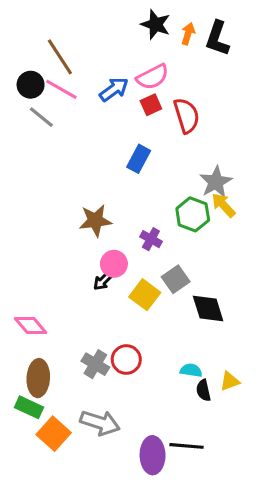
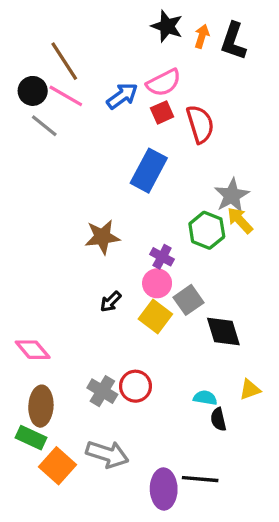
blue rectangle: (139, 159) -> (149, 171), size x1.4
pink circle: (114, 264) -> (157, 283), moved
yellow triangle: (230, 381) -> (250, 389), moved

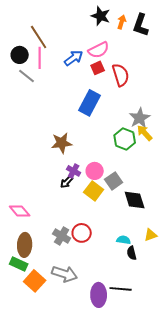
pink line: (66, 96) -> (40, 58), turned 60
purple cross: (162, 257) -> (74, 171), moved

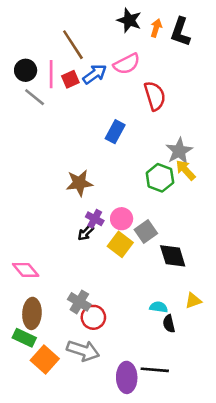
brown line: (39, 37) -> (73, 45), moved
red square: (98, 68) -> (70, 79), moved
blue rectangle: (90, 103) -> (115, 132), size x0.7
red circle: (82, 233) -> (93, 317), moved

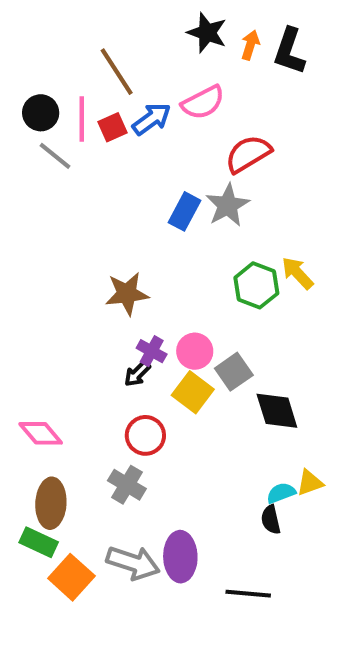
red semicircle: (155, 96) -> (248, 154), turned -104
gray star: (179, 151) -> (228, 205), moved
cyan semicircle: (159, 307) -> (281, 493), moved, turned -30
red circle: (93, 317) -> (145, 435), moved
purple ellipse: (127, 377) -> (180, 557), moved

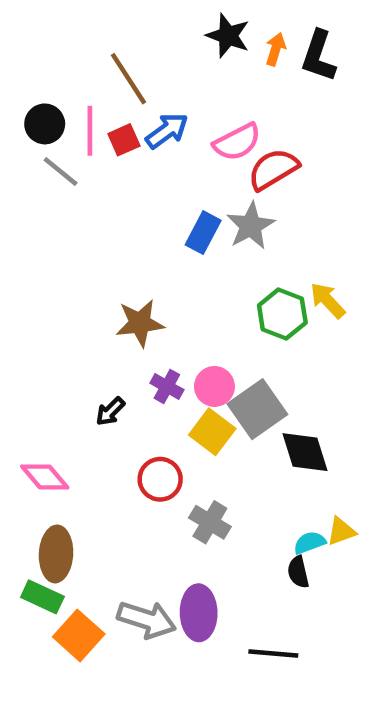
pink semicircle: (203, 103) -> (237, 142), moved
gray square: (234, 372) -> (257, 409), size x1.4
black arrow: (137, 374) -> (110, 411), moved
gray cross: (127, 485) -> (210, 522), moved

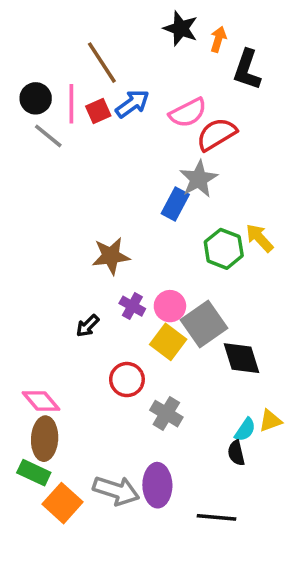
black L-shape: (319, 56) -> (247, 70), moved
blue rectangle: (203, 233) -> (175, 204), moved
pink diamond: (45, 477) -> (41, 401), moved
cyan semicircle: (309, 543) -> (245, 430), turned 145

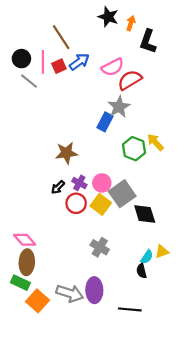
black arrow: (88, 326) -> (58, 187), moved
red circle: (127, 380) -> (76, 203), moved

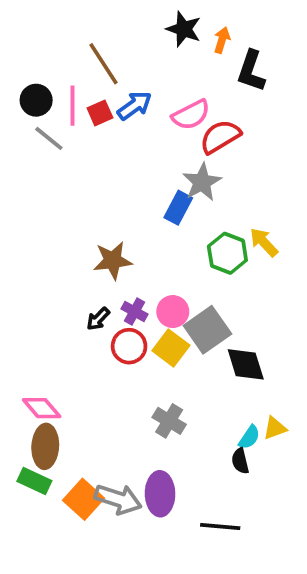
orange square: (38, 301) -> (83, 499), moved

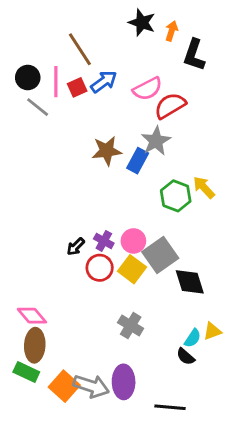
brown star: (113, 261) -> (107, 151), moved
black semicircle: (240, 461) -> (186, 357), turned -36

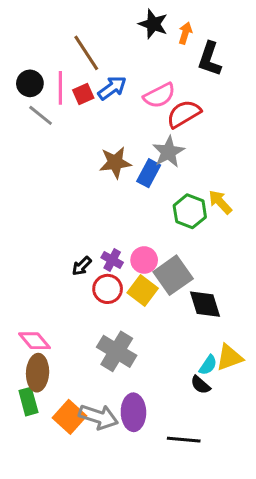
gray cross: (131, 326) -> (117, 351), moved, size x1.4
yellow triangle: (212, 331) -> (229, 357), size x1.4
green rectangle: (26, 372) -> (28, 402), turned 50

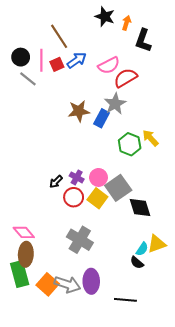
green rectangle: (28, 402) -> (20, 274), size x1.4

